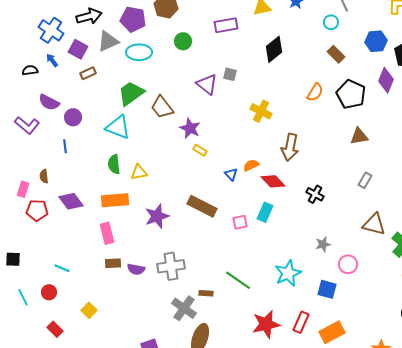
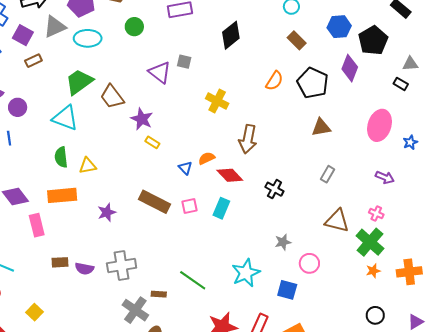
purple star: (157, 216) -> (107, 212), size x0.7
pink square: (240, 222) -> (190, 206), moved
pink rectangle: (107, 233) -> (37, 225), moved

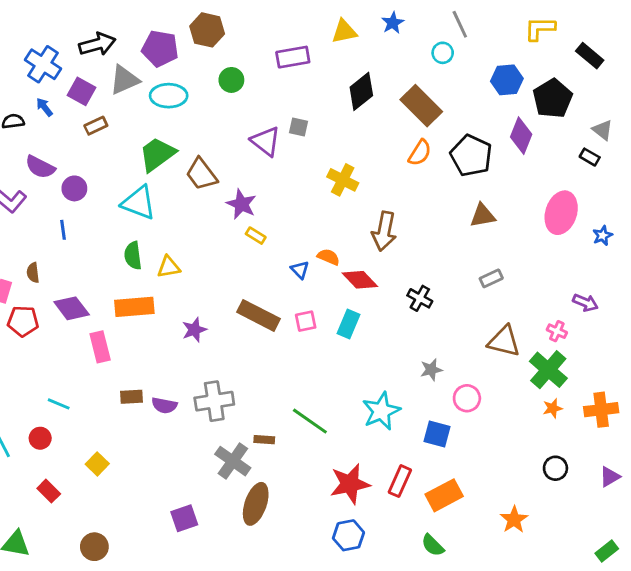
brown rectangle: (297, 40) -> (421, 106), moved, size x1.6
gray triangle: (410, 64) -> (603, 130), turned 42
orange semicircle: (206, 158) -> (328, 257), turned 49
gray rectangle: (327, 174) -> (491, 278), turned 35
purple arrow: (385, 177) -> (585, 303), moved

